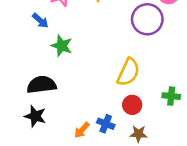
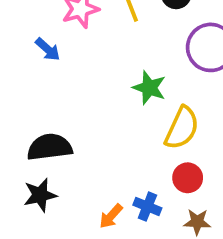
green star: (62, 46) -> (149, 88), moved
black star: (35, 116) -> (40, 195), turned -30

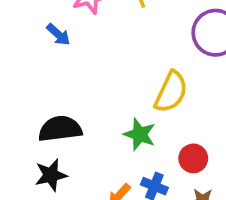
green star: (149, 88) -> (140, 134), moved
yellow semicircle: (182, 128) -> (171, 92), moved

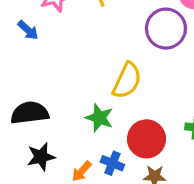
red circle: (193, 158) -> (146, 139), size x1.5
black star: (51, 175) -> (41, 157), moved

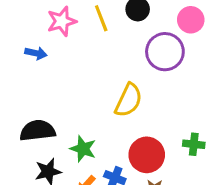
blue arrow: (28, 30) -> (36, 53), turned -30
green star: (99, 118) -> (83, 149), moved

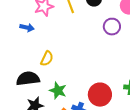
purple circle: (165, 52) -> (112, 27), size x0.7
yellow semicircle: (129, 100) -> (47, 59), moved, size x0.7

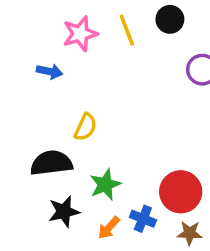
green star: (58, 91) -> (105, 185), turned 30

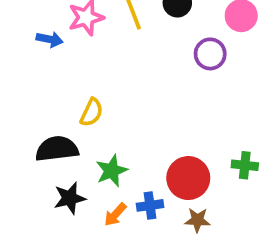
blue arrow: (50, 71) -> (50, 39), moved
blue cross: (143, 219) -> (150, 205), turned -30

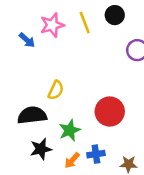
blue arrow: (50, 39) -> (27, 40), turned 30
red circle: (188, 178) -> (110, 112), moved

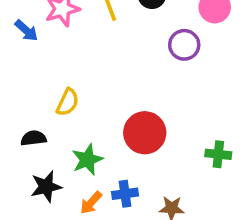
black semicircle: (32, 115) -> (34, 138), size x0.6

